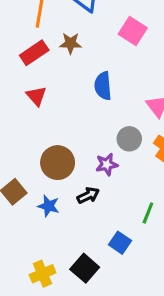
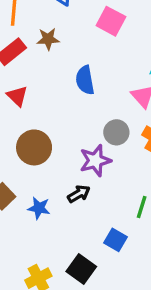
brown circle: (58, 163) -> (34, 147), moved
purple star: (107, 164) -> (95, 161), size x1.4

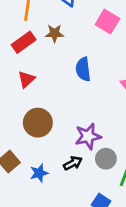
red triangle: (17, 96) -> (26, 79), turned 30
gray circle: (116, 132) -> (106, 159), moved
blue star: (39, 208) -> (39, 173), turned -30

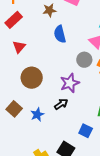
brown star: (54, 33) -> (49, 10), moved
gray circle: (106, 159) -> (84, 60), moved

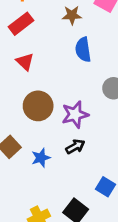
red triangle: (19, 47) -> (25, 62), turned -32
purple star: (70, 83) -> (75, 114), moved

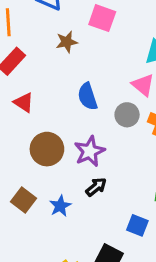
blue semicircle: (83, 50) -> (88, 96), moved

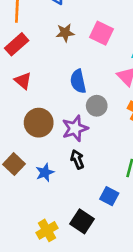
pink square: (102, 18) -> (102, 33), moved
gray circle: (127, 115) -> (97, 106), moved
black arrow: (96, 187) -> (77, 159), turned -78

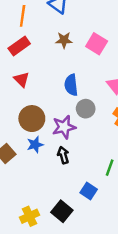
blue star: (45, 173) -> (35, 145), moved

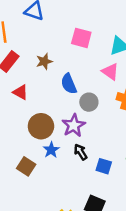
brown star: (64, 40) -> (44, 61), moved
blue square: (89, 191) -> (104, 166), moved

